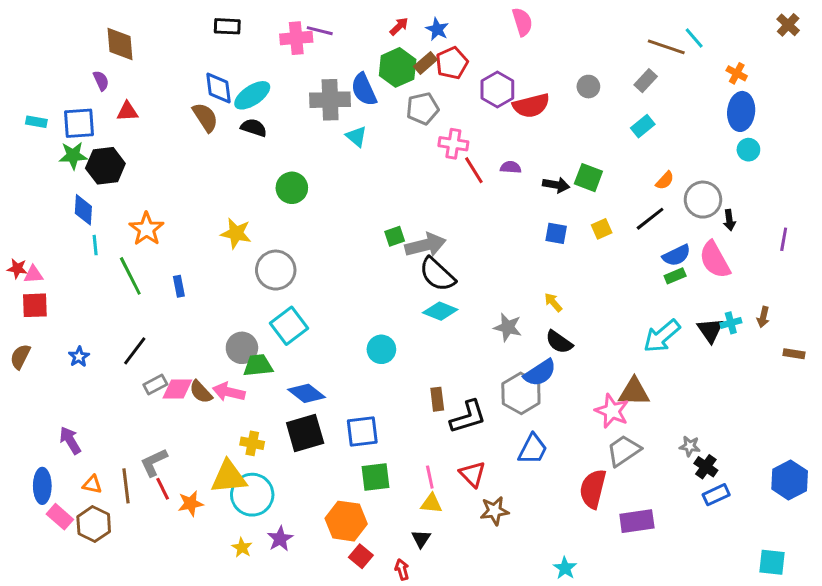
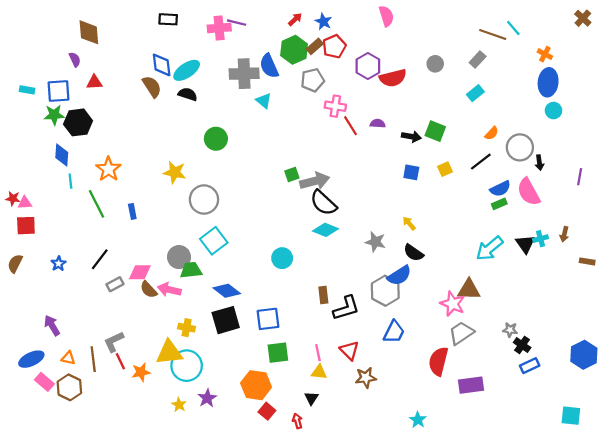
pink diamond: (177, 389) -> (140, 272), moved
blue ellipse: (42, 486) -> (31, 359), turned 65

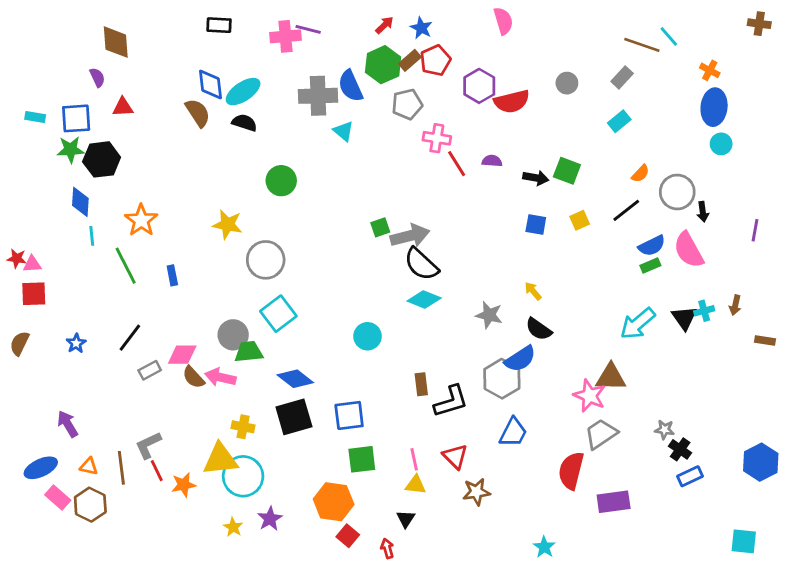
brown cross: (583, 18) -> (759, 24), turned -35

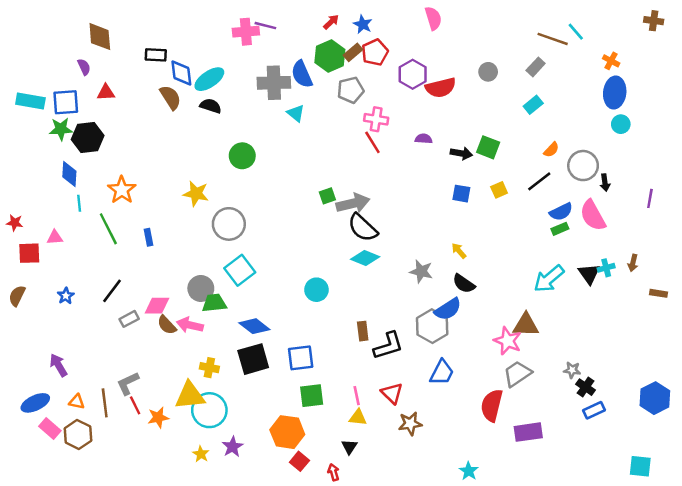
black rectangle: (219, 25) -> (156, 55), moved
cyan rectangle: (35, 117) -> (30, 101), size x1.6
red line: (457, 164) -> (372, 142), moved
pink triangle: (32, 264) -> (55, 237), moved

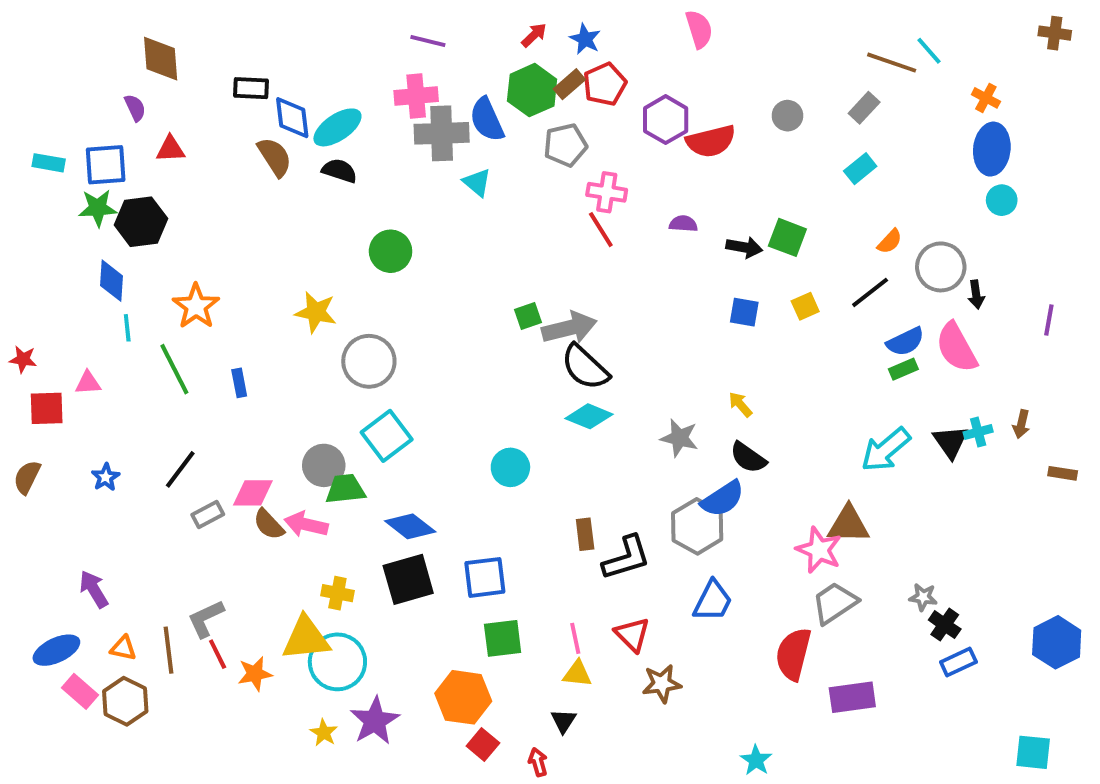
pink cross: (246, 32) -> (416, 96), moved
cyan rectangle: (30, 101) -> (49, 163), size x0.7
purple star: (232, 447) -> (375, 721), size x1.4

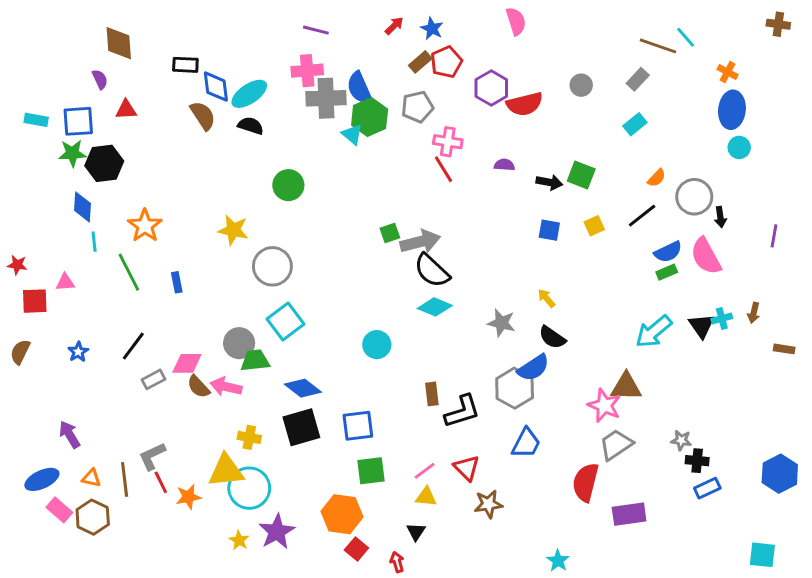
green hexagon: (532, 90) -> (370, 117), moved
black cross: (945, 625) -> (697, 461), turned -30
pink line: (575, 638) -> (425, 471), turned 65

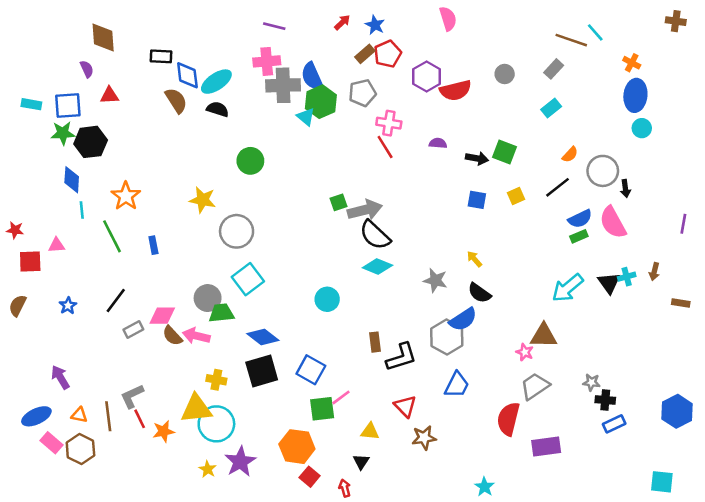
purple line: (774, 236) -> (683, 224), moved
pink star: (604, 405) -> (525, 352), size x0.6
blue square: (358, 426) -> (311, 370), turned 36
pink line: (425, 471) -> (341, 397), moved

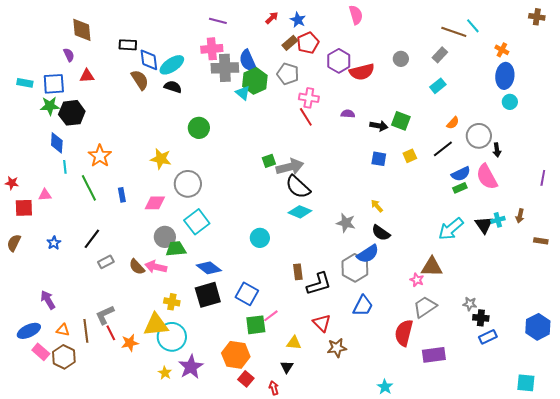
gray pentagon: (362, 93) -> (288, 74), turned 30
pink diamond: (162, 316) -> (155, 203), moved

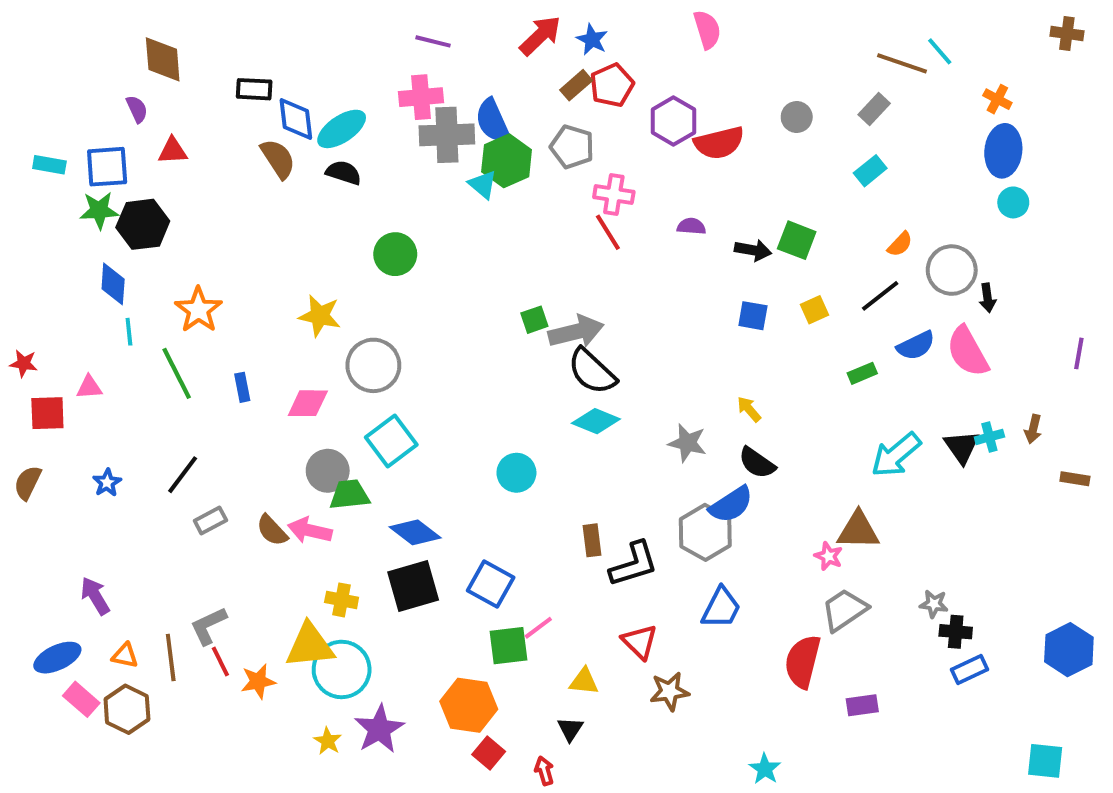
red arrow: (272, 18) -> (540, 36), size x1.6
green rectangle: (460, 188) -> (862, 373), moved
purple rectangle: (434, 355) -> (862, 705), size x0.7

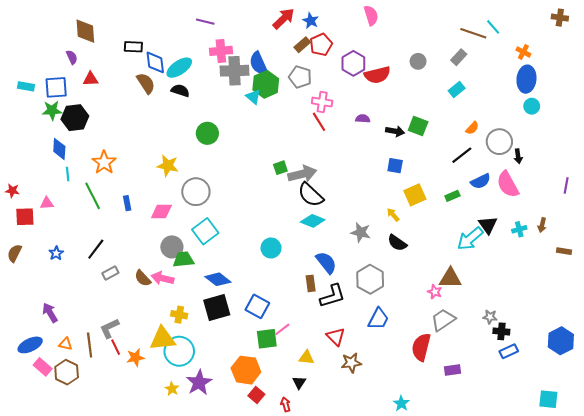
purple line: (433, 41) -> (205, 22), moved
yellow square: (815, 310) -> (415, 195), moved, size x1.5
black triangle: (962, 447) -> (488, 225), moved
blue semicircle: (731, 505) -> (326, 263), moved, turned -95

